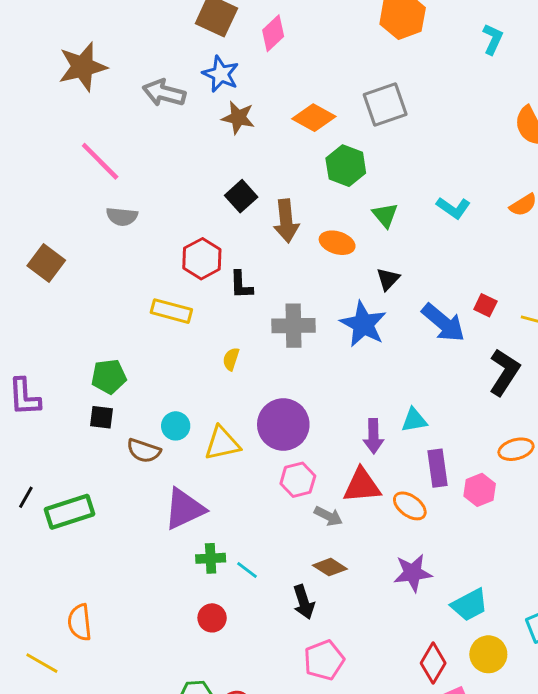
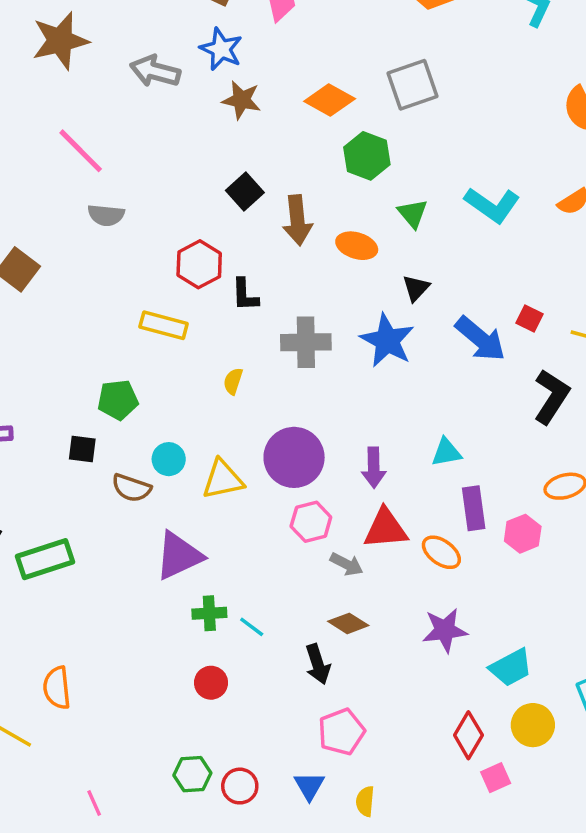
cyan L-shape: (453, 208) -> (492, 205), size x1.4
green pentagon: (109, 377) -> (118, 400), moved
purple arrow: (373, 436) -> (374, 468), moved

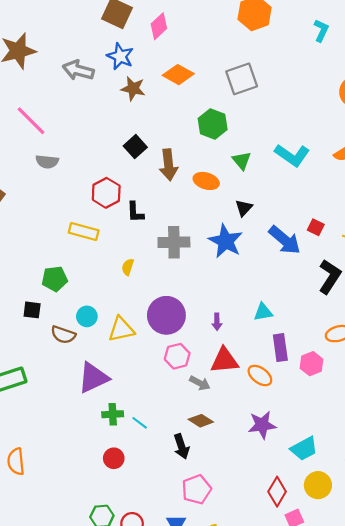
orange diamond: (330, 100) -> (178, 75), moved
purple arrow: (374, 468) -> (217, 322), size x0.7

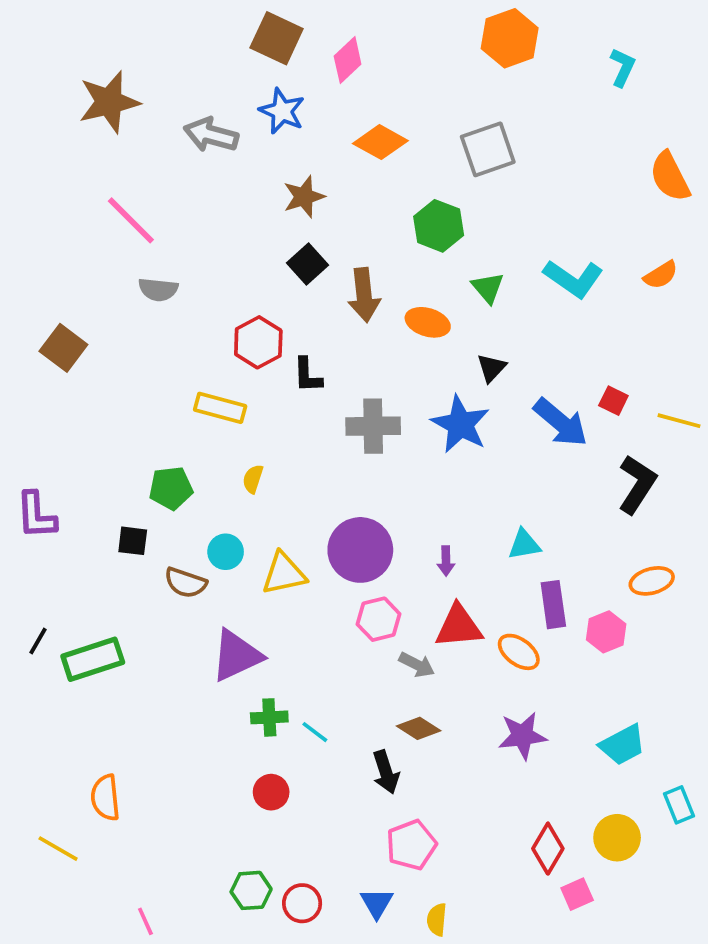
brown star: (133, 89) -> (304, 197), moved, turned -30
yellow semicircle: (128, 267) -> (253, 479), moved
cyan trapezoid: (304, 449) -> (623, 745), moved

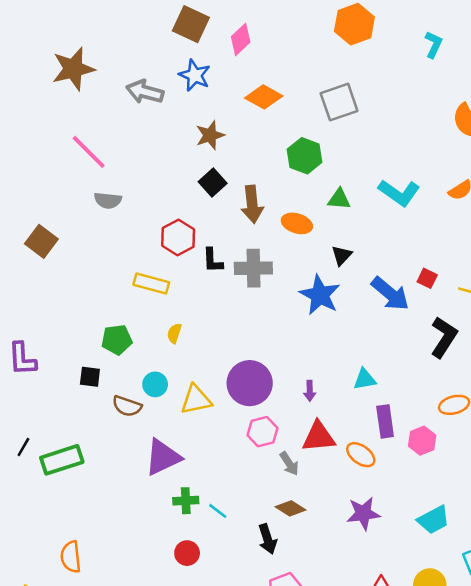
green triangle: (488, 288) -> (339, 199), turned -45
gray cross: (373, 426) -> (253, 268), moved
gray arrow: (417, 665) -> (289, 464), turned 30

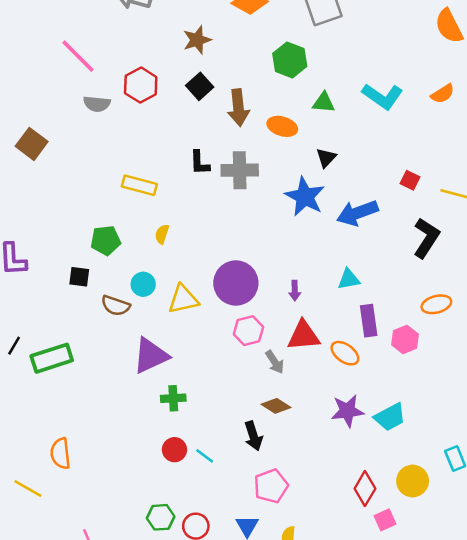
red hexagon: (178, 237) -> (141, 85), moved
blue arrow: (390, 294) -> (357, 213), moved, turned 120
cyan line: (218, 511) -> (205, 456), moved
cyan trapezoid: (434, 520) -> (390, 417), moved

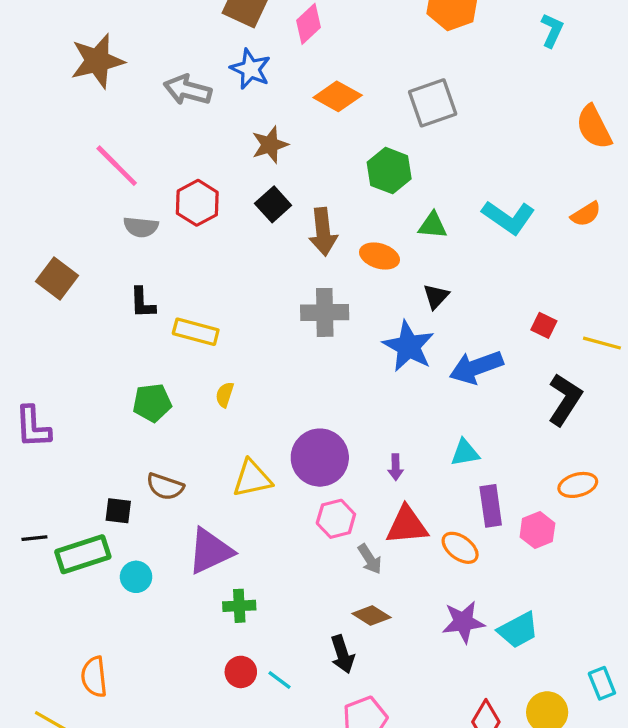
black L-shape: (200, 163) -> (142, 303), moved
black square: (79, 277) -> (118, 511), moved
cyan circle: (143, 284) -> (136, 577), moved
black line: (14, 346) -> (34, 538), turned 54

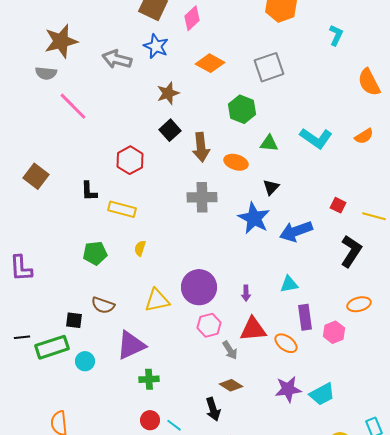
cyan L-shape: (552, 30) -> (336, 35), moved
red hexagon: (197, 203) -> (130, 160), moved
gray semicircle: (141, 227) -> (46, 73), moved

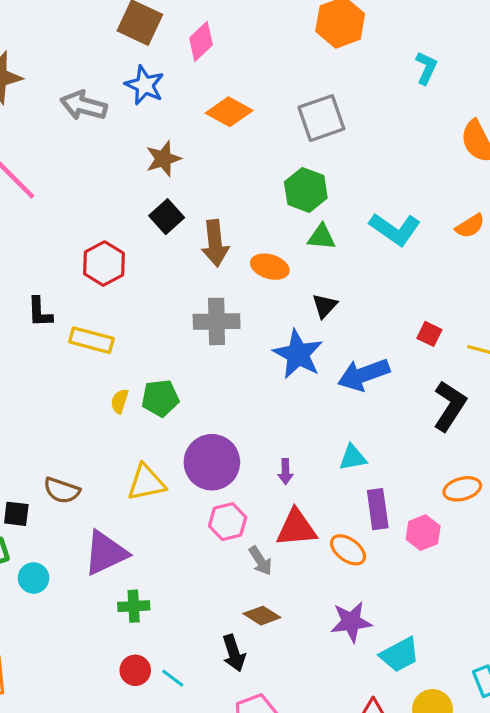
green hexagon: (242, 109) -> (306, 190), moved
green pentagon: (95, 253) -> (160, 398), moved
cyan trapezoid: (322, 394) -> (400, 655), moved

